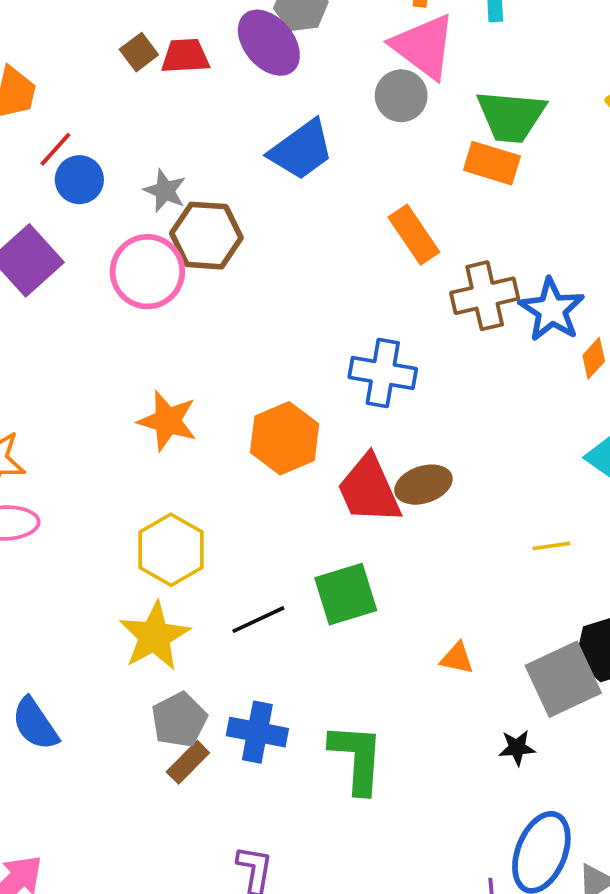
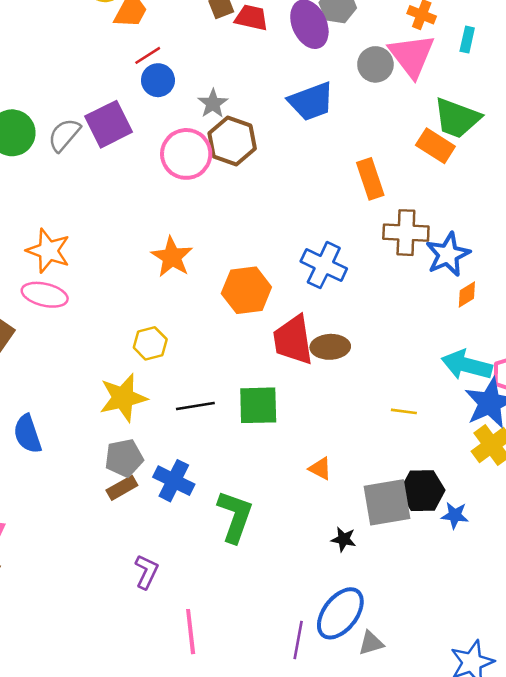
gray circle: (401, 96) -> (375, 64), moved
yellow hexagon: (171, 550) -> (150, 343), size x0.7

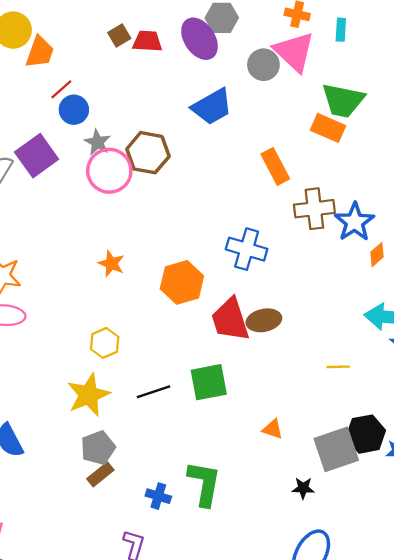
gray star: (213, 103) -> (97, 142), moved
orange star: (172, 257) -> (111, 264), size x0.7
blue cross: (174, 481) -> (158, 496), moved, size x0.7

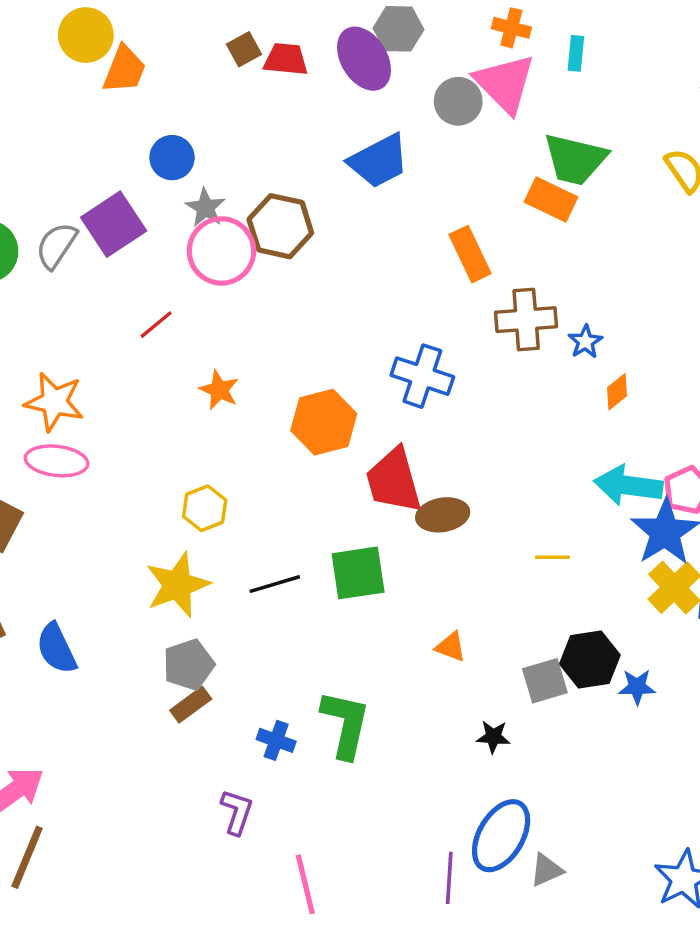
red line: (61, 89) -> (156, 325), moved
blue star: (355, 222) -> (585, 342), size x0.6
brown ellipse: (264, 320) -> (443, 515), moved
gray square: (336, 449) -> (545, 681), size x0.7

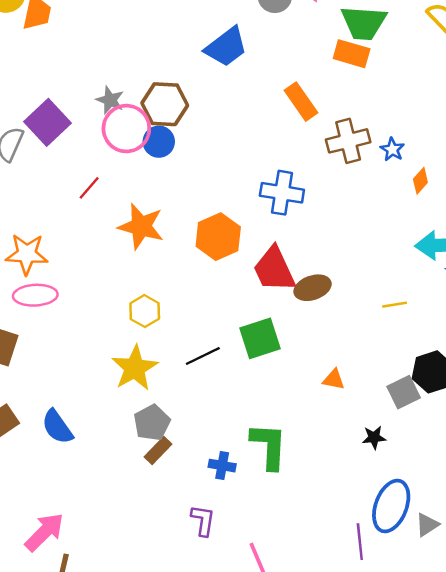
blue circle: (172, 158) -> (159, 142), moved
orange star: (219, 390) -> (141, 226), size x1.6

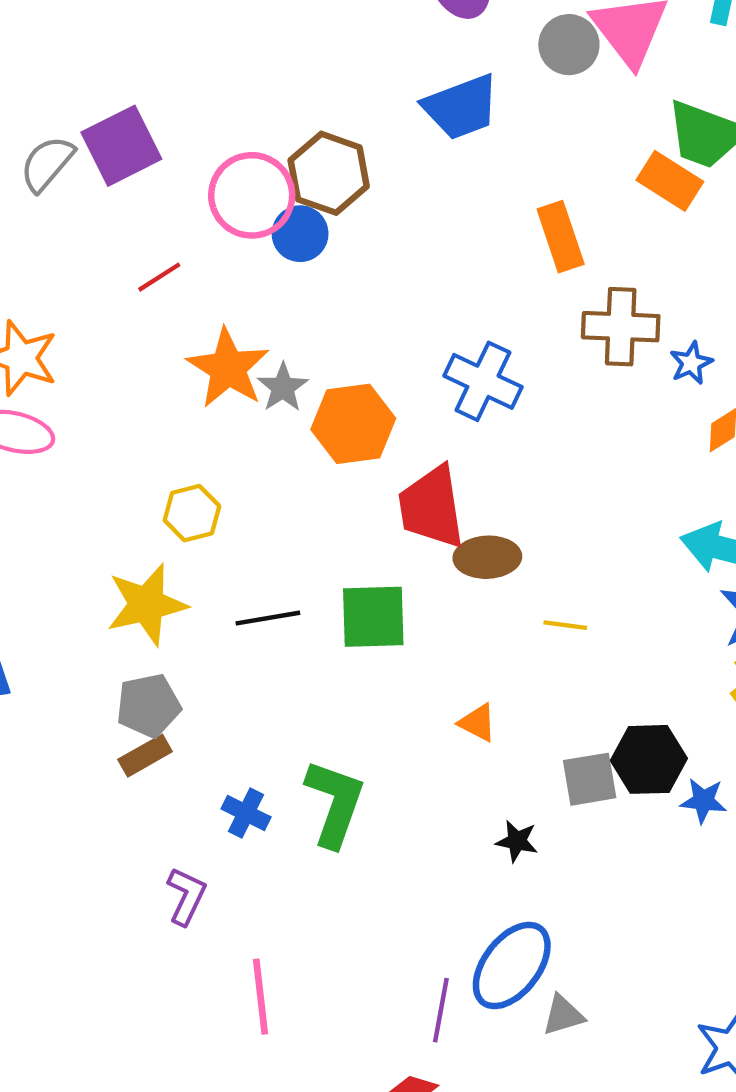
gray star: (110, 100) -> (283, 387), moved
yellow line: (395, 305) -> (565, 625), moved

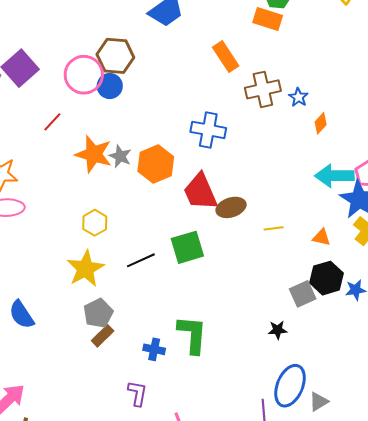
orange triangle: (478, 723) -> (321, 237), moved

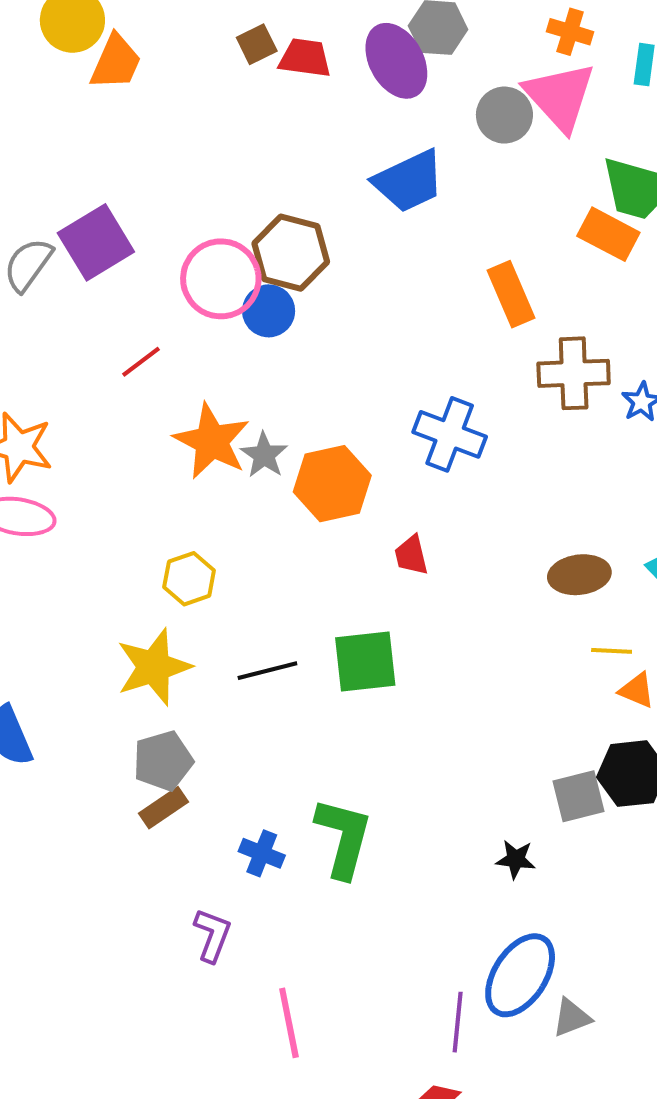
red trapezoid: (200, 192) -> (411, 555), size x0.5
brown ellipse: (231, 207) -> (579, 575), moved
yellow line: (274, 228) -> (612, 651), moved

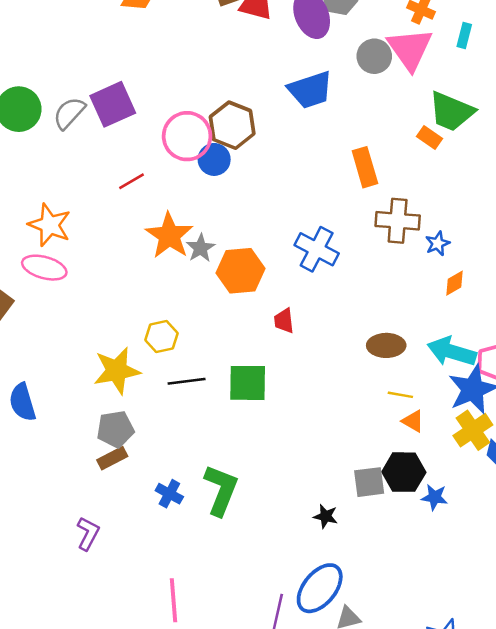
orange rectangle: (608, 234) -> (430, 137), size x0.7
yellow hexagon: (189, 579) -> (161, 337), moved
purple L-shape: (212, 935) -> (88, 534), moved

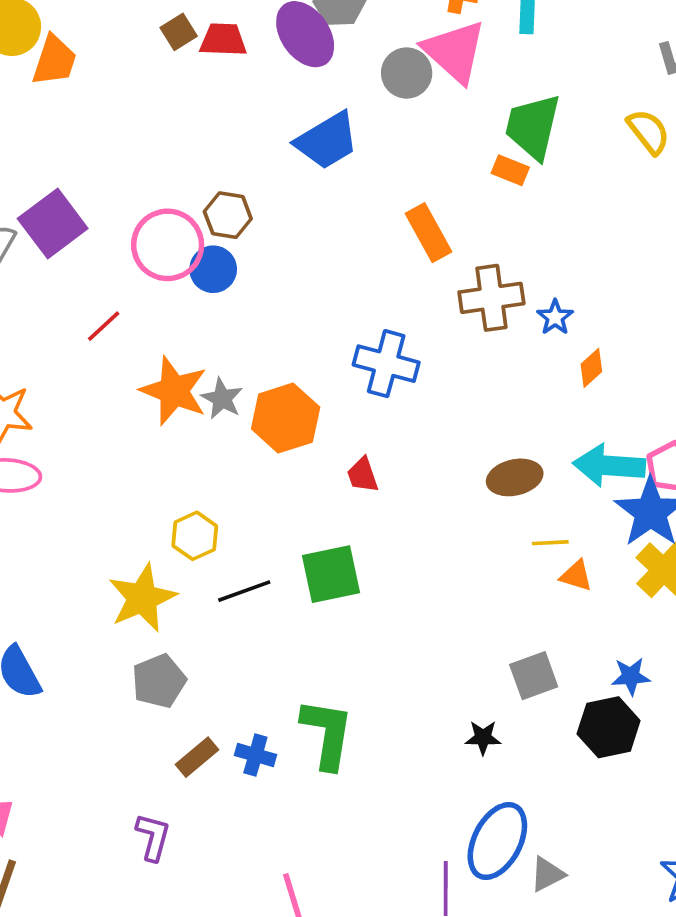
green trapezoid: (451, 111) -> (533, 127), turned 93
brown hexagon: (232, 125) -> (228, 215), size x0.7
brown rectangle: (112, 458) -> (197, 757), moved
black hexagon: (404, 472) -> (609, 727), moved

